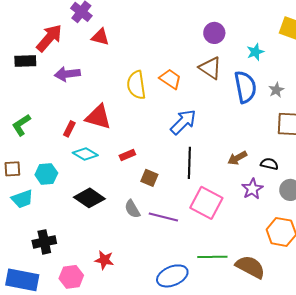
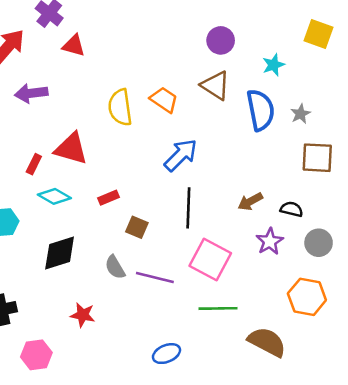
black diamond: (89, 198) -> (60, 253), turned -52
green line: (212, 257) -> (218, 308), moved
red star: (104, 260) -> (83, 315), moved
blue ellipse: (172, 276) -> (166, 354), size x0.7

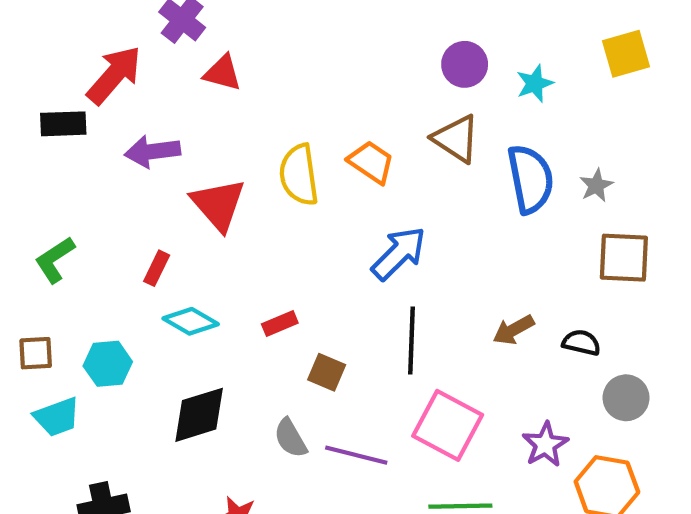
yellow square: (319, 34) -> (626, 54), turned -36
cyan star: (273, 65) -> (535, 83), moved
red triangle: (71, 149) -> (218, 205), moved, turned 33
purple star: (270, 241) -> (545, 444), moved

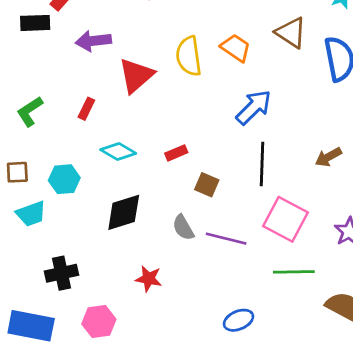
red triangle: (218, 205) -> (136, 75), turned 30
red rectangle: (157, 268) -> (86, 109), moved

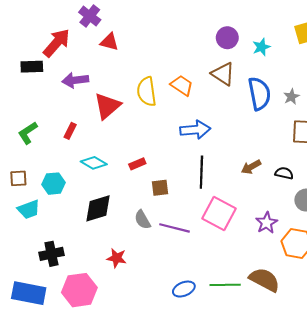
blue arrow: (254, 107) -> (195, 130), turned 40
brown square: (207, 185) -> (160, 188), turned -30
green line: (294, 272) -> (225, 285), moved
pink hexagon: (99, 322) -> (79, 290), size x1.4

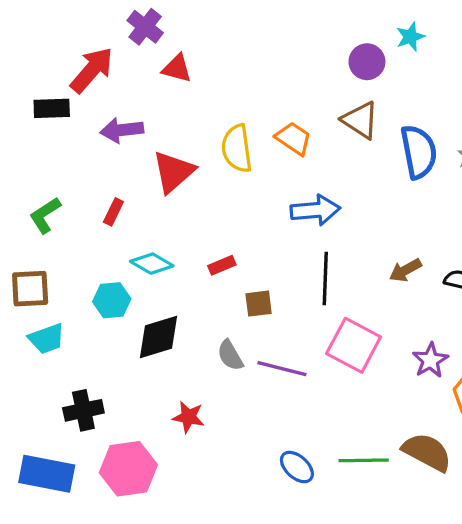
cyan star: (261, 47) -> (410, 37), moved
brown square: (18, 178) -> (30, 289), size x1.4
cyan hexagon: (54, 184) -> (112, 300), moved
blue ellipse: (184, 289) -> (297, 467), turned 65

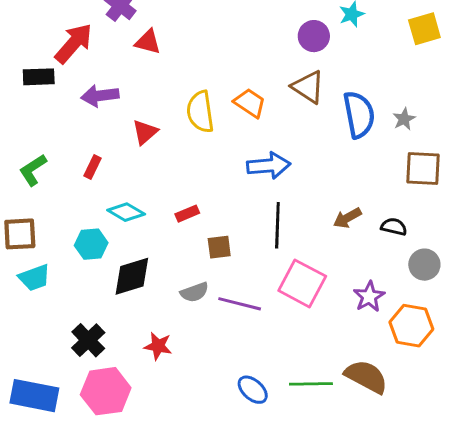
red triangle: (173, 172) -> (145, 132), size x0.7
gray semicircle: (230, 355) -> (194, 292), turned -80
black cross: (83, 410) -> (88, 340), moved, turned -32

